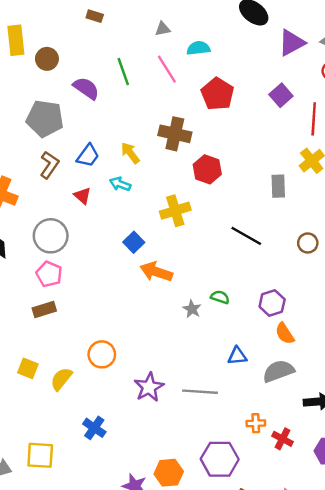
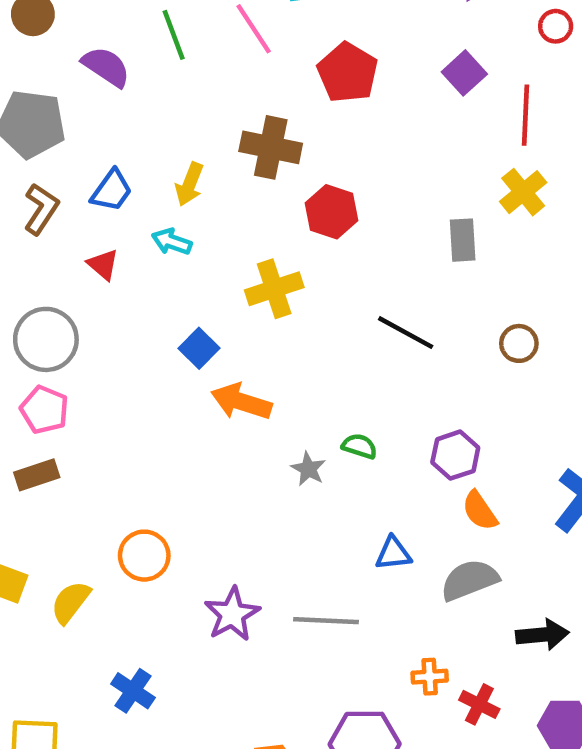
yellow arrow: (130, 153) -> (189, 184), turned -120

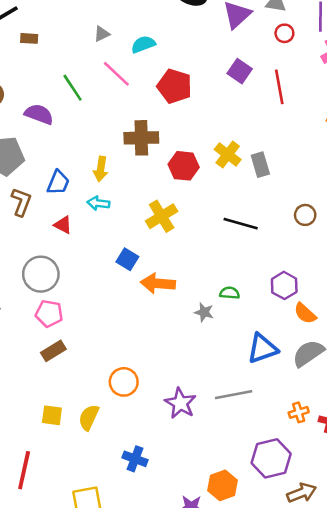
yellow cross: (523, 192) -> (228, 154), moved
blue triangle: (393, 554) -> (262, 348), size x1.5

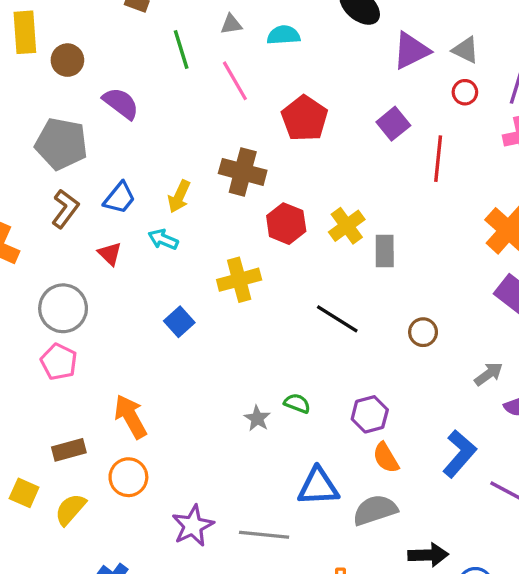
cyan semicircle: (143, 44) -> (283, 35), moved
green line: (73, 88) -> (181, 49), moved
orange arrow: (158, 283) -> (131, 417), moved, turned 40
brown rectangle: (53, 351) -> (69, 450), moved

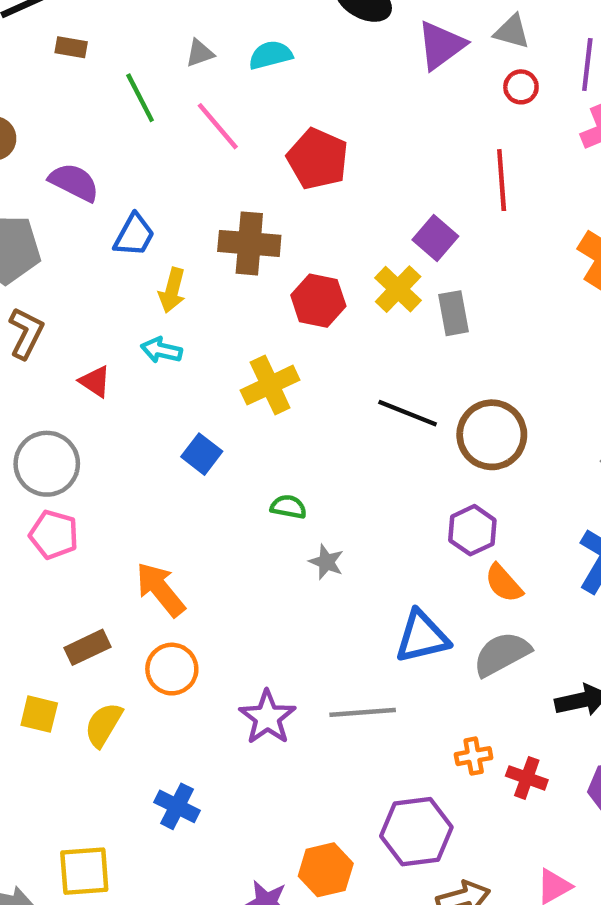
purple square: (393, 124) -> (435, 238), moved
blue trapezoid: (120, 198) -> (134, 235), moved
brown circle: (423, 332) -> (492, 435), moved, size x1.8
green semicircle: (297, 403) -> (288, 507), moved

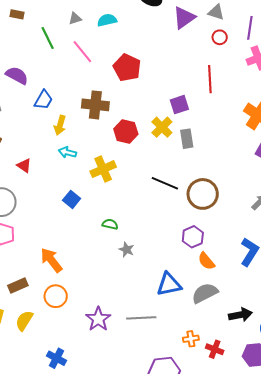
purple square: (435, 238) -> (179, 105), turned 30
cyan arrow: (161, 350) -> (67, 152), moved

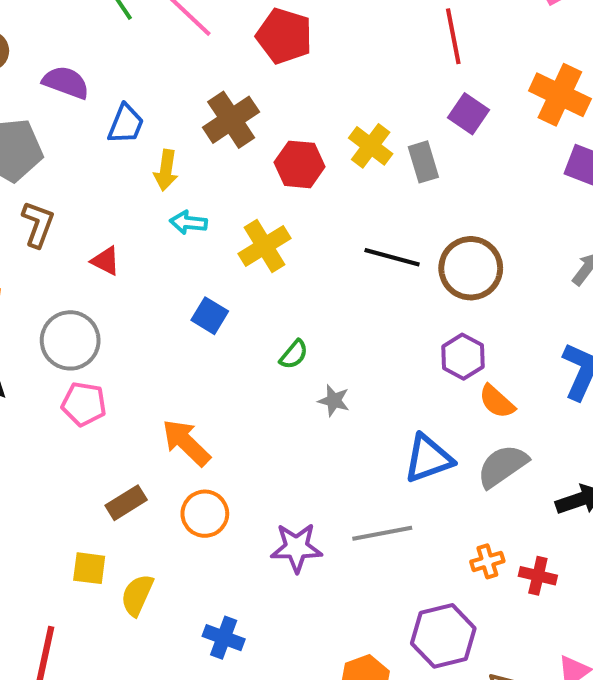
brown cross: (95, 105) -> (231, 120), turned -32
purple square: (179, 105) -> (469, 114), moved, turned -30
green semicircle: (110, 224) -> (294, 354), turned 126
purple star: (98, 319) -> (296, 548), turned -30
yellow semicircle: (24, 321) -> (137, 595), moved

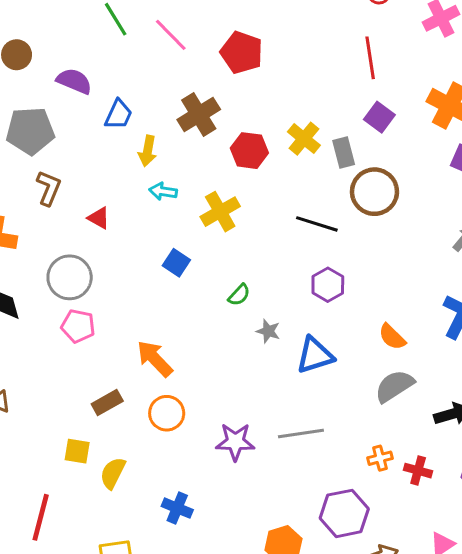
brown circle: (471, 268) -> (374, 192), moved
purple hexagon: (463, 357) -> (328, 285), moved
blue triangle: (428, 459) -> (315, 355), moved

